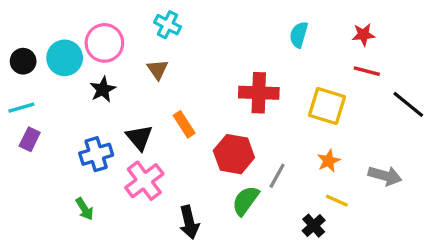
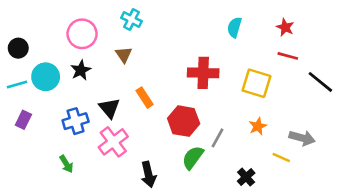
red star: (363, 35) -> (285, 27), turned 30
cyan circle: (65, 58) -> (46, 77), moved
purple rectangle: (30, 139) -> (23, 120), moved
yellow line: (337, 201) -> (281, 158), moved

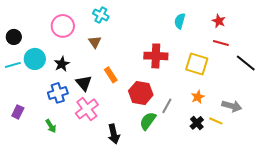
black star: (81, 70) -> (62, 64), moved
purple rectangle: (23, 120) -> (18, 112), moved
black cross: (246, 177) -> (197, 123), moved

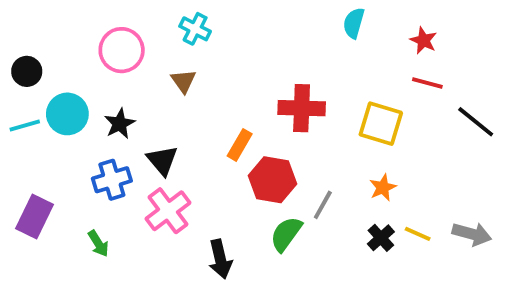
cyan semicircle: (180, 21) -> (354, 23), moved
orange rectangle: (111, 75) -> (240, 145), moved, turned 63
gray arrow: (232, 106) -> (472, 234), moved
purple rectangle: (18, 112) -> (34, 217), size x1.5

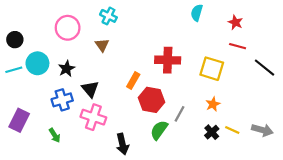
pink cross: (168, 211) -> (93, 117), turned -35

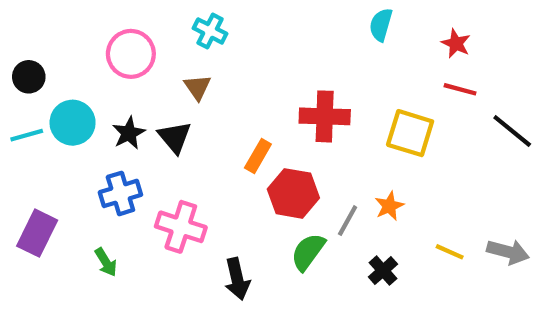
black triangle: (90, 89) -> (175, 137), moved
orange star: (213, 104) -> (389, 206), moved
black cross: (212, 132) -> (383, 271), moved

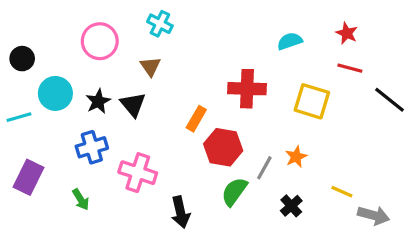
cyan semicircle: (381, 25) -> (290, 41), moved, turned 55
cyan line: (27, 135) -> (19, 117), moved
gray arrow: (508, 252) -> (374, 215), moved

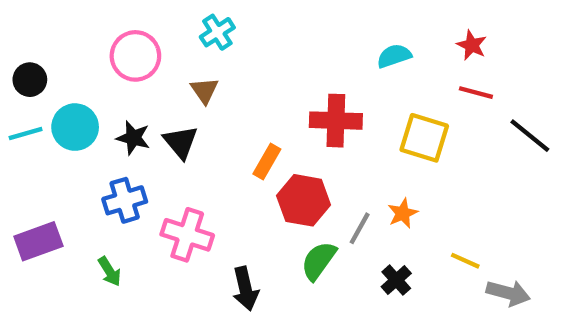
cyan cross: (160, 24) -> (217, 32), turned 30
black star: (98, 101) -> (133, 138), turned -30
cyan line: (19, 117) -> (26, 133), moved
purple rectangle: (28, 177) -> (38, 241), turned 44

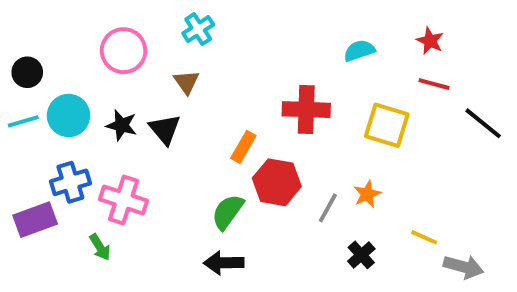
blue cross: (125, 200) -> (70, 182), moved
pink cross: (187, 235) -> (124, 200), moved
green semicircle: (319, 261) -> (228, 212), moved
black arrow: (245, 289) -> (224, 263), turned 102

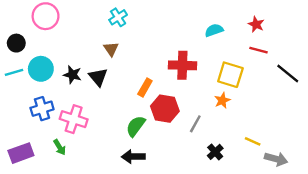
pink circle: (124, 51) -> (46, 16), moved
orange star: (367, 194) -> (222, 100), moved
purple rectangle: (35, 220) -> (21, 153), moved

